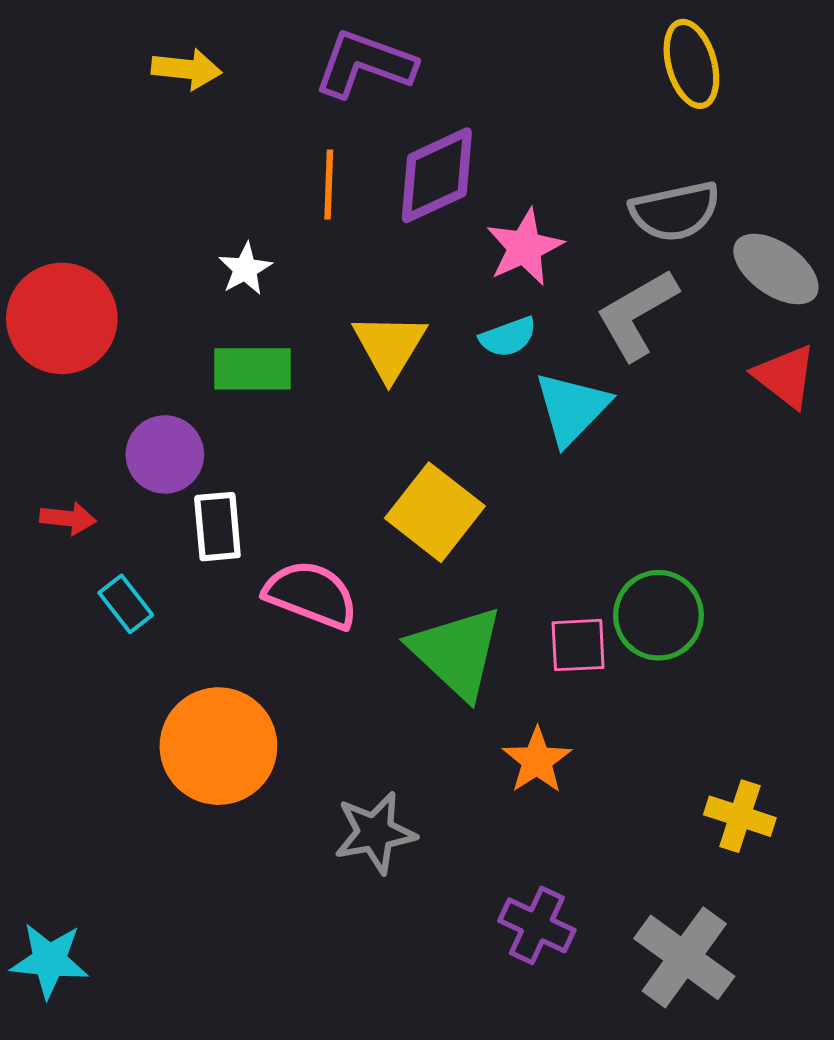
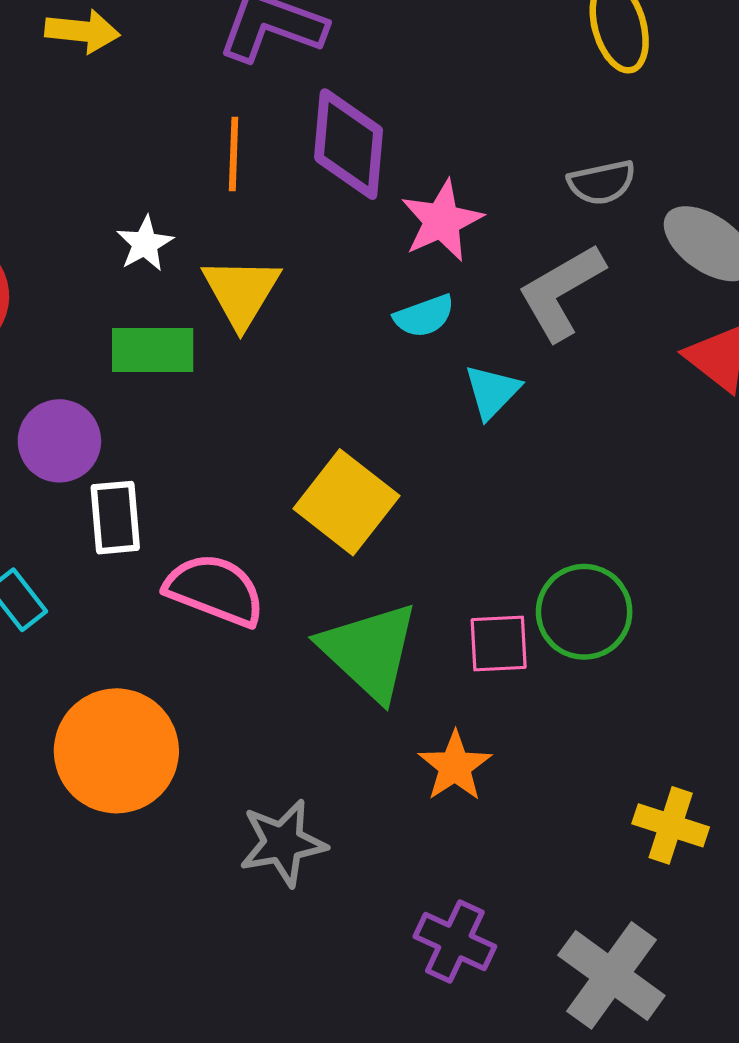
purple diamond: (437, 175) -> (349, 144), turned -60
gray semicircle: (675, 211) -> (602, 182), size x0.7
yellow triangle: (390, 346) -> (241, 292), moved
cyan triangle: (572, 408) -> (492, 392), size x0.7

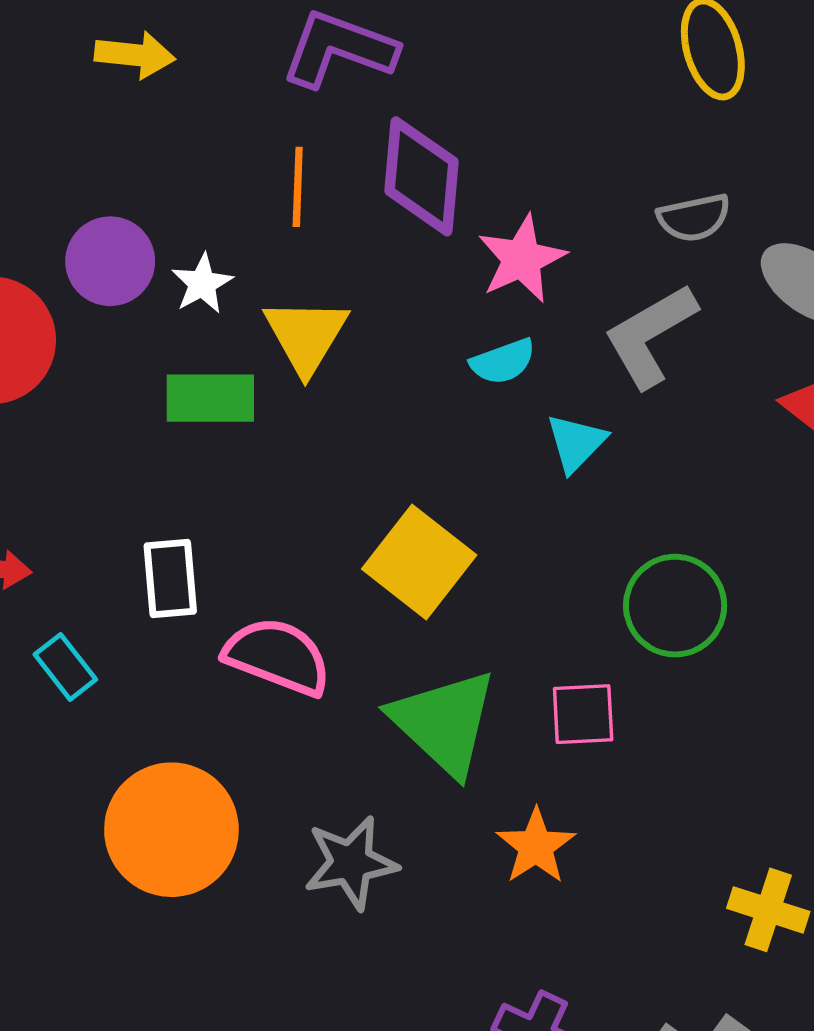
purple circle: (59, 441) -> (110, 261), moved
green circle: (584, 612) -> (675, 606), moved
gray star: (283, 843) -> (351, 863), moved

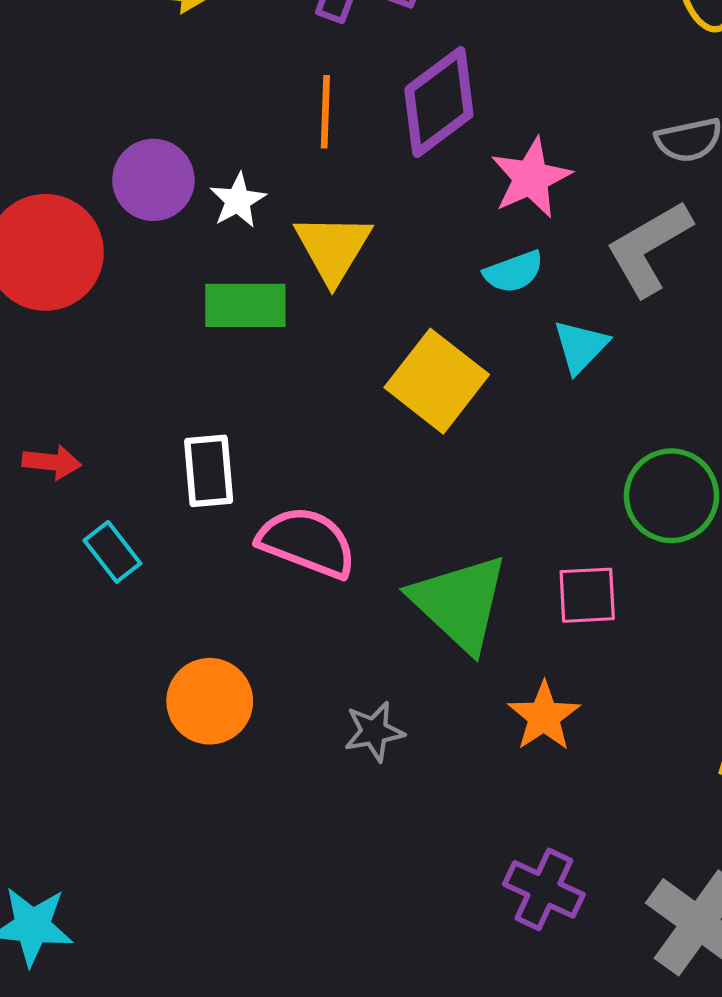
purple diamond: (422, 176) -> (439, 102), turned 48
yellow square: (419, 562) -> (437, 381), moved
orange circle: (171, 830) -> (210, 701), size x0.7
gray star: (351, 863) -> (374, 731), size x0.7

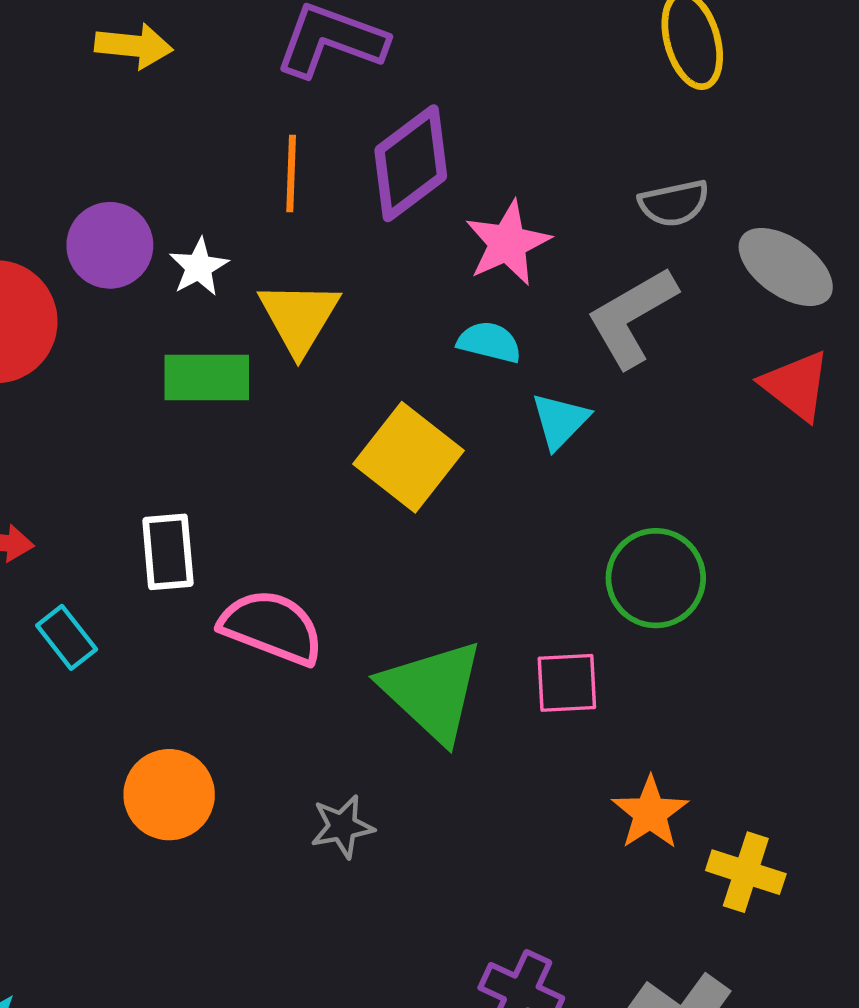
cyan semicircle: (514, 272) -> (489, 342), turned -146
orange star: (544, 716) -> (650, 813), moved

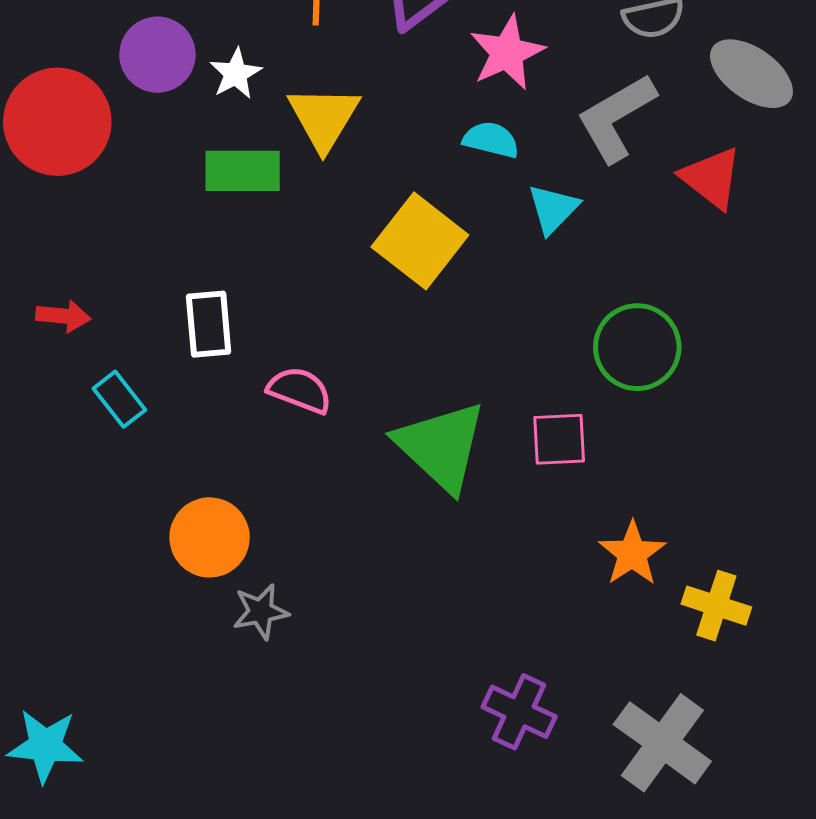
red triangle: (796, 385) -> (711, 178), moved
pink semicircle: (272, 627) -> (300, 390), size x0.7
gray star: (342, 827) -> (261, 612), moved

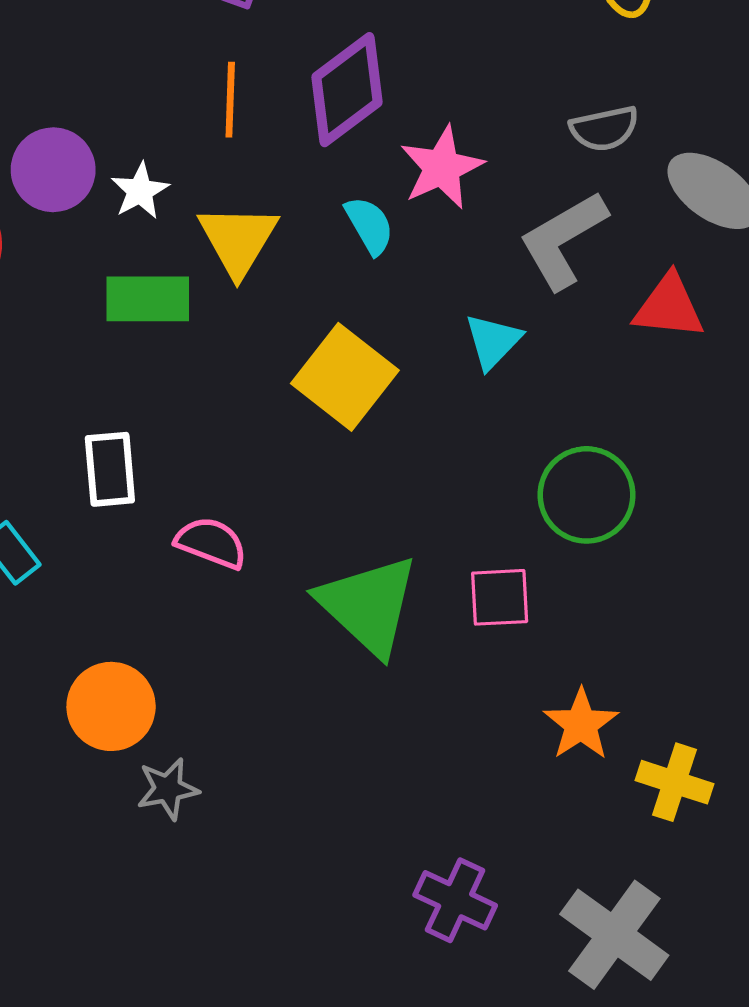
cyan semicircle: (491, 140) -> (369, 225), moved, turned 46
red triangle: (711, 178) -> (669, 307), turned -32

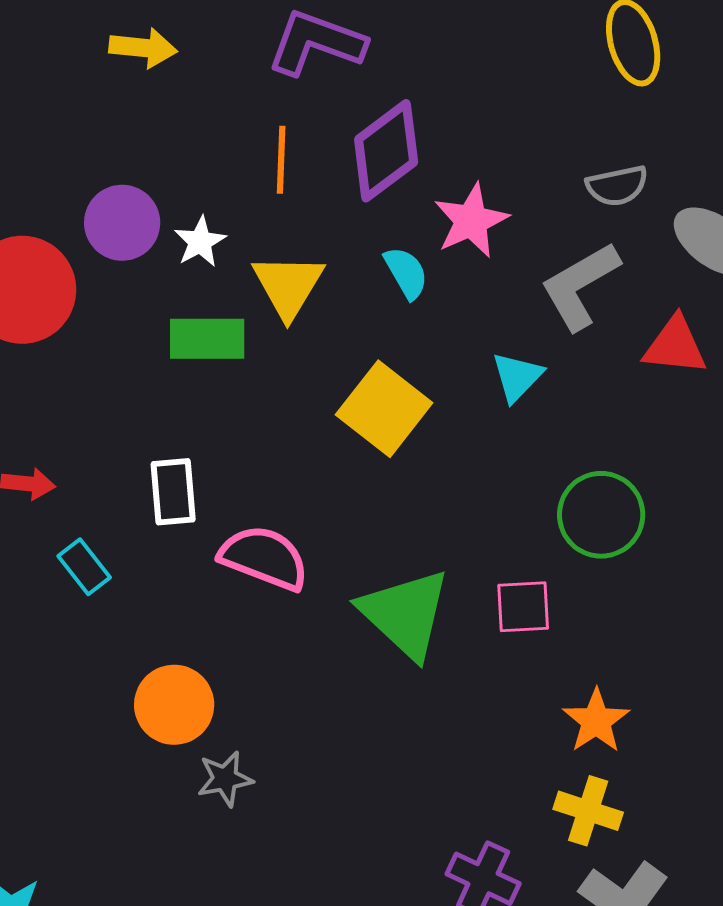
pink semicircle: (211, 543) -> (264, 558), size x1.4
yellow cross: (674, 782) -> (588, 811), moved

